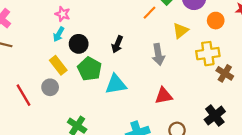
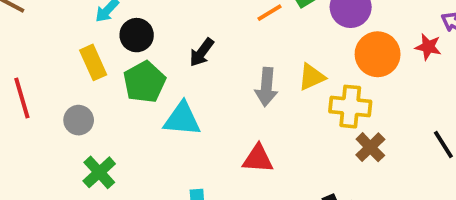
orange circle: (216, 21) -> (378, 54), size x1.5
yellow triangle: (181, 31) -> (312, 77), moved
gray circle: (50, 87) -> (79, 120), moved

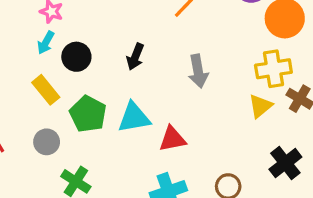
yellow triangle: (312, 77) -> (260, 106), moved
green pentagon: (144, 82) -> (88, 114), moved
red triangle: (258, 159) -> (172, 139), moved

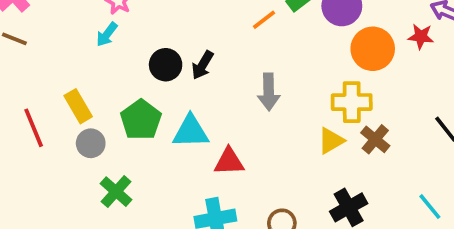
black circle: (76, 57) -> (166, 65), moved
yellow rectangle: (46, 90) -> (78, 106), moved

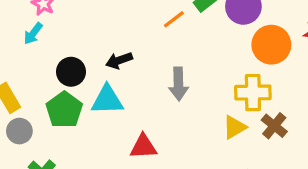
black circle: (166, 65) -> (71, 72), moved
black arrow: (203, 65) -> (119, 60), turned 40
cyan triangle: (191, 132) -> (107, 100), moved

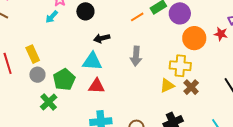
black circle: (71, 72) -> (85, 11), moved
green pentagon: (64, 110) -> (64, 80), moved
red triangle: (143, 147) -> (97, 86), moved

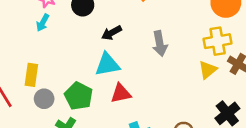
yellow rectangle: (33, 54) -> (31, 75), turned 48

